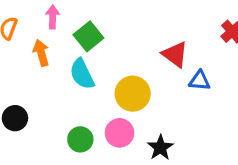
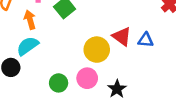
red triangle: (175, 54) -> (122, 36), moved
cyan semicircle: (82, 74) -> (28, 46), moved, turned 80

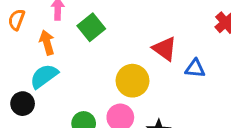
red triangle: (122, 36) -> (165, 49), moved

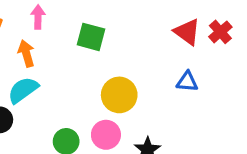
green square: (91, 27) -> (91, 37), moved, turned -36
red triangle: (165, 49) -> (187, 32), moved

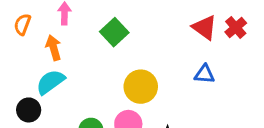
green square: (91, 37) -> (114, 32), turned 32

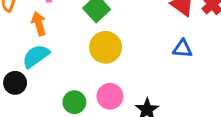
yellow circle: (141, 87) -> (106, 47), moved

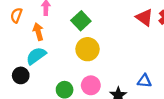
blue triangle: (183, 49) -> (144, 81), moved

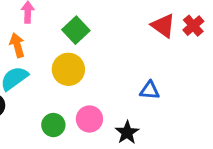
yellow circle: (88, 49) -> (68, 69), moved
blue triangle: (144, 81) -> (150, 90), moved

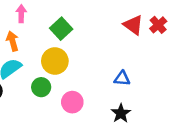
green circle: (53, 125) -> (41, 87), moved
black star: (127, 133) -> (121, 113), moved

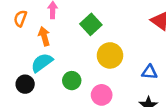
yellow circle: (55, 61) -> (110, 55), moved

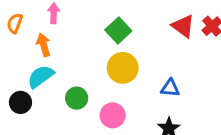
green square: (91, 24) -> (118, 30), moved

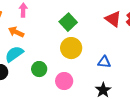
orange arrow: (44, 45) -> (16, 32), turned -49

